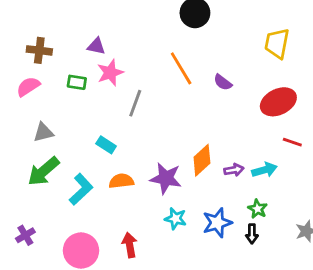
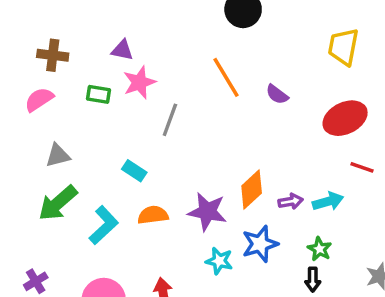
blue star: (217, 223) -> (260, 244), moved

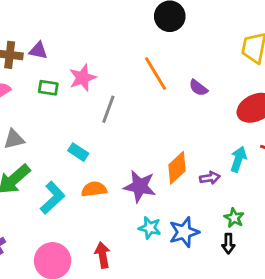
purple triangle: (122, 50) -> (38, 51), moved
cyan arrow: (328, 201) -> (238, 159), moved, turned -55
blue star: (260, 244) -> (184, 232), moved

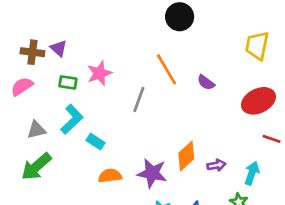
purple triangle: (38, 51) -> (59, 48), turned 30
gray line: (108, 109) -> (139, 100), moved
cyan arrow: (238, 159) -> (252, 173), moved
cyan L-shape: (53, 198) -> (72, 119), moved

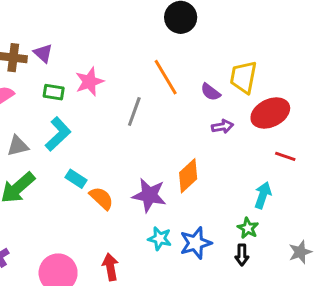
yellow trapezoid: (257, 46) -> (243, 77), moved
cyan rectangle: (96, 142) -> (76, 179), moved
purple arrow: (216, 165) -> (222, 126), moved
orange semicircle: (110, 176) -> (101, 198), turned 50

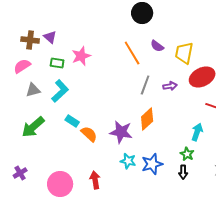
purple semicircle: (211, 92) -> (157, 46), moved
gray line: (134, 112) -> (145, 85), moved
gray triangle: (18, 146) -> (33, 90), moved

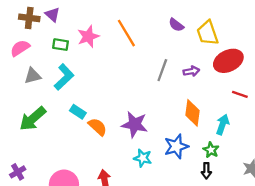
orange line: (132, 53) -> (126, 33), moved
yellow trapezoid: (184, 53) -> (208, 33), turned -30
orange diamond: (147, 119) -> (192, 113), moved, turned -40
blue star: (152, 164) -> (176, 146), moved

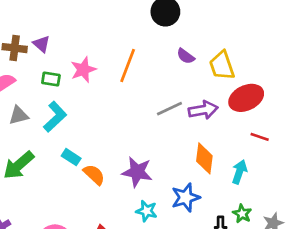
orange line: (126, 33) -> (128, 66), turned 52
gray line: (162, 70) -> (169, 109), turned 45
purple arrow: (191, 71) -> (203, 110), size x1.5
green star: (211, 150) -> (242, 214), moved

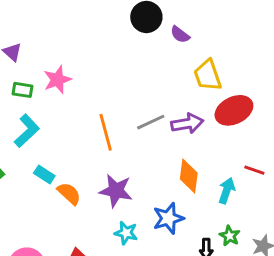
purple semicircle: (186, 56) -> (180, 35), moved
orange line: (128, 66) -> (106, 132), moved, turned -36
red line: (260, 137) -> (254, 170), moved

